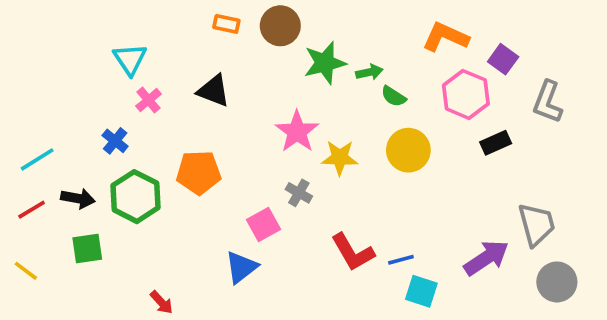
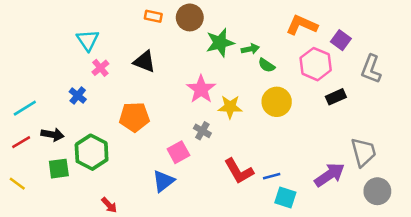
green hexagon: (136, 197) -> (92, 152), moved

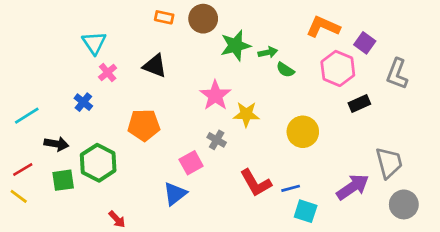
yellow circle: (277, 102) -> (303, 132), moved
red line: (21, 142) -> (23, 169), moved

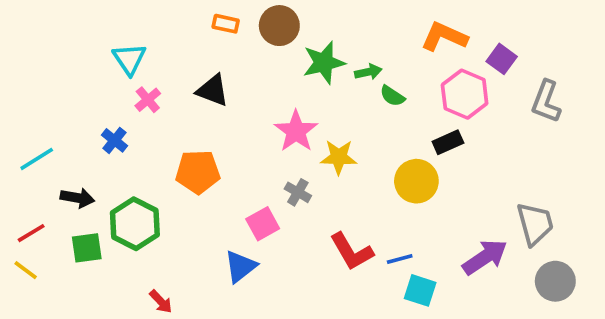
black rectangle: (359, 103) -> (448, 142), moved

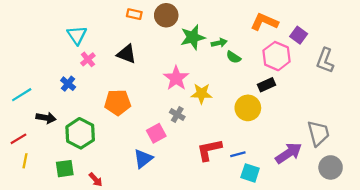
green square: (87, 248) -> (65, 169), moved
red L-shape: (352, 252) -> (209, 150), turned 108
yellow line: (26, 270) -> (25, 161), moved, turned 64

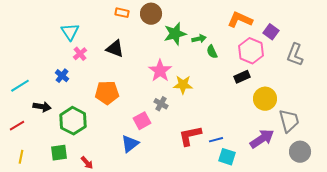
green semicircle: (233, 57) -> (212, 52), turned 32
yellow circle: (248, 108) -> (265, 99), moved
yellow line: (25, 161) -> (21, 157), moved

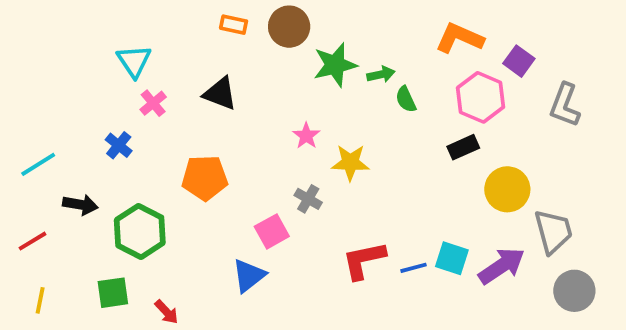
pink star: (160, 71) -> (306, 136), size x0.6
cyan square: (227, 157) -> (452, 258), moved

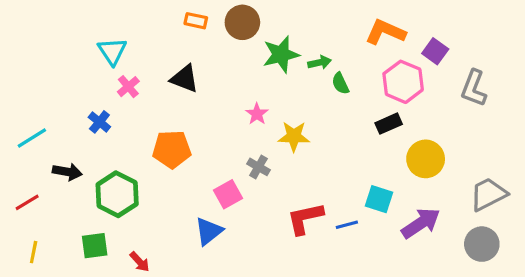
gray trapezoid: (553, 231) -> (488, 194), moved, turned -102
cyan square: (452, 258) -> (379, 199), moved

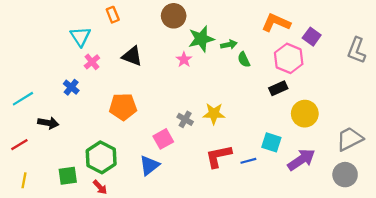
orange rectangle: (196, 21) -> (113, 15), moved, turned 56
gray L-shape: (474, 88) -> (357, 50), moved
pink star: (257, 114) -> (184, 60), moved
yellow star: (294, 136) -> (214, 114), moved
green hexagon: (117, 194) -> (101, 157), moved

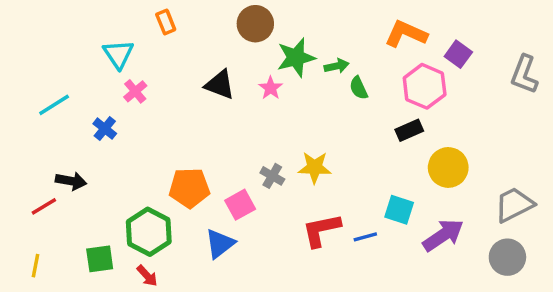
black triangle: (132, 56) -> (220, 85), moved
cyan line: (23, 99) -> (54, 105), moved
orange pentagon: (123, 107) -> (189, 188), moved
red line: (19, 145) -> (44, 206), moved

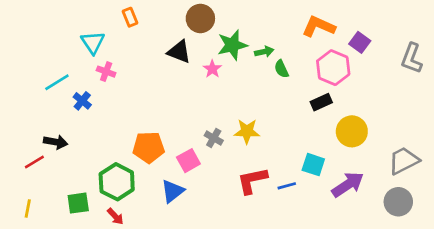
black triangle: (220, 85) -> (179, 52), moved
pink cross: (135, 91) -> (106, 72), turned -30
cyan line: (54, 105) -> (57, 82), moved

